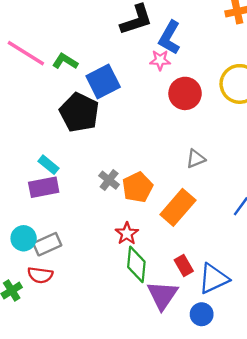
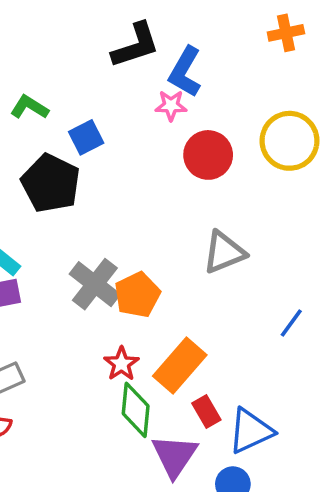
blue square: (103, 82) -> (86, 137), size x0.7
gray triangle: (196, 159) -> (224, 252), size x1.5
gray cross: (109, 180) -> (95, 284), size x1.6
orange rectangle: (178, 207) -> (180, 366), moved

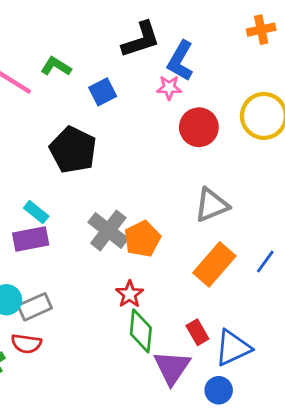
green L-shape: (29, 107) -> (56, 66), moved
blue square: (86, 137) -> (103, 92), moved
orange rectangle: (180, 366) -> (214, 264), moved

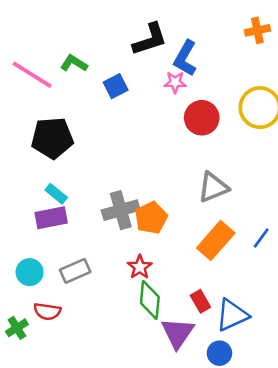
black pentagon: (73, 150) -> (52, 138), moved, turned -30
gray cross: (108, 230) -> (121, 210), turned 36
gray rectangle: (35, 307) -> (75, 271), moved

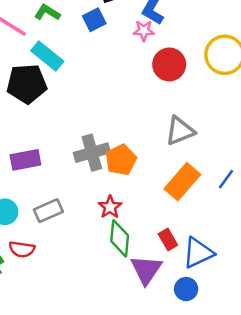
blue square: (116, 86) -> (94, 20), moved
cyan rectangle: (56, 194) -> (47, 56), moved, size x1.5

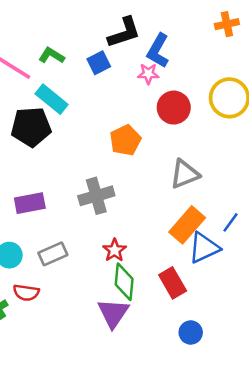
orange pentagon: (121, 160) -> (125, 140), moved
red rectangle: (168, 240) -> (173, 283), size x1.4
blue triangle: (198, 253) -> (204, 248), moved
purple triangle: (146, 270) -> (113, 313), moved

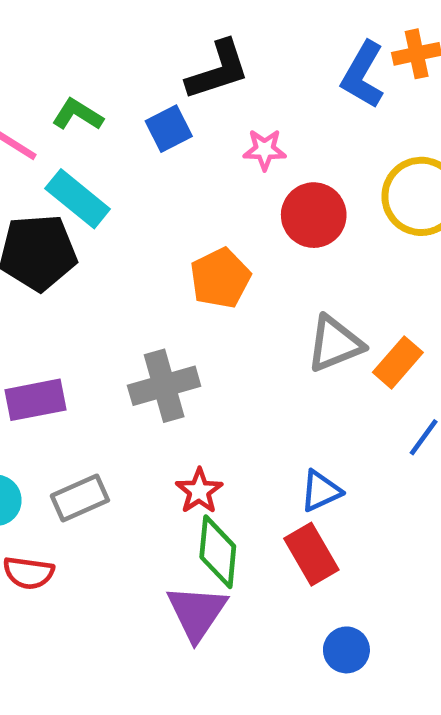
blue L-shape: (158, 51) -> (363, 75), moved
orange rectangle: (187, 225) -> (398, 362), moved, size x0.7
blue triangle: (204, 248) -> (321, 491), moved, size x0.7

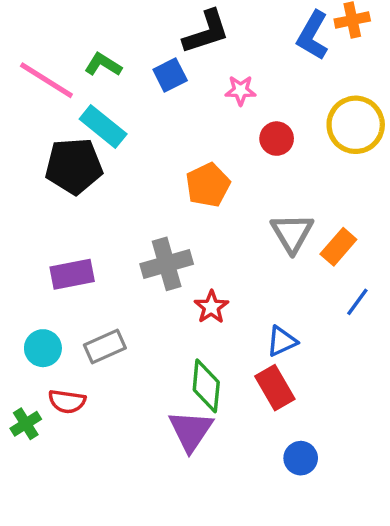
red circle: (314, 215) -> (277, 139), size x0.7
gray triangle: (335, 344) -> (292, 233), turned -39
red star: (199, 491) -> (211, 307), moved

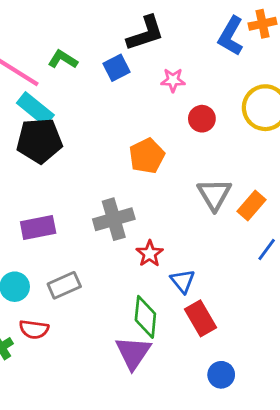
cyan rectangle: (103, 127) -> (35, 109), moved
blue triangle: (282, 341) -> (183, 281), moved, turned -44

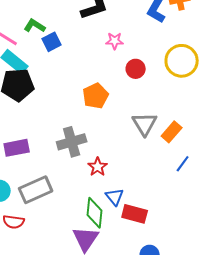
blue square: (117, 68) -> (52, 42), moved
blue triangle: (183, 281) -> (115, 197), moved
gray rectangle: (64, 285) -> (36, 190), size x1.4
red rectangle: (201, 318) -> (135, 214), turned -45

